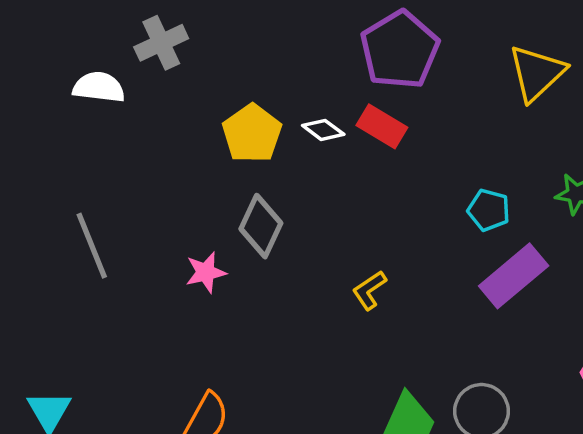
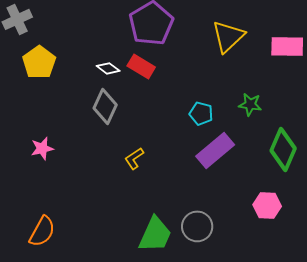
yellow pentagon: (252, 133) -> (39, 62), moved
gray diamond: (261, 226) -> (105, 106), moved

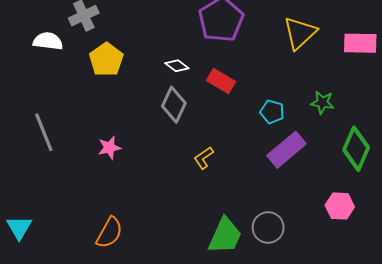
red rectangle: (141, 66) -> (221, 81), moved

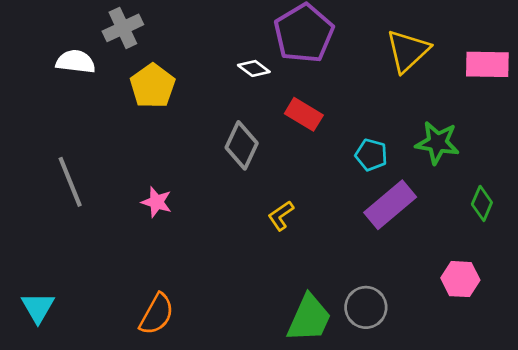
white diamond: (177, 66) -> (254, 68), moved
green star: (322, 103) -> (437, 143), size x1.4
pink star: (109, 148) -> (157, 202), turned 30
green diamond: (356, 149) -> (482, 203), size x0.6

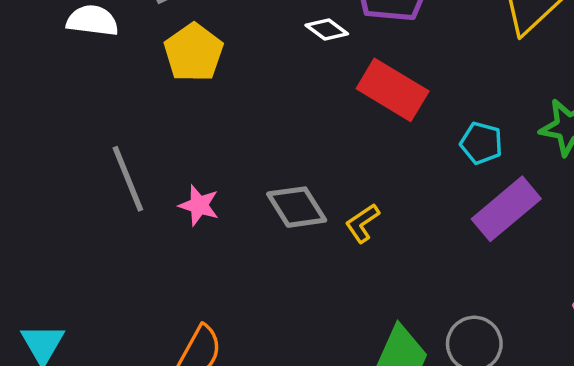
red rectangle: (304, 114) -> (393, 90), size x1.4
gray diamond: (242, 145) -> (297, 207), moved, turned -57
gray line: (70, 182) -> (128, 179), moved

